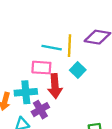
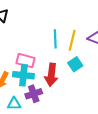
cyan line: (52, 48) -> (55, 39), turned 66
pink rectangle: (41, 68) -> (25, 61), moved

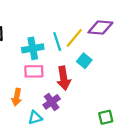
yellow line: (72, 40) -> (74, 38), turned 42
cyan cross: (23, 75) -> (33, 48), moved

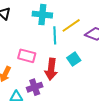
yellow line: (74, 38) -> (71, 25), moved
cyan cross: (33, 48) -> (42, 15), moved

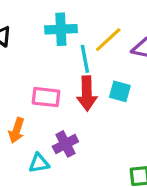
cyan square: (74, 59) -> (120, 91), turned -32
red arrow: (51, 69) -> (87, 93), moved

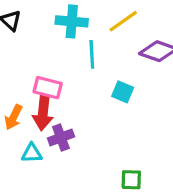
yellow line: (108, 40) -> (123, 21), moved
red arrow: (87, 93) -> (43, 113), moved

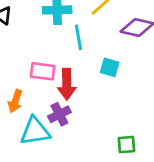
red arrow: (43, 113) -> (67, 84), moved
cyan triangle: (32, 153) -> (35, 131), size x1.6

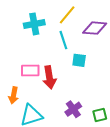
cyan line: (78, 37) -> (63, 40), moved
purple cross: (59, 114) -> (73, 109), moved

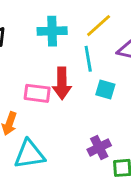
red arrow: (49, 77) -> (62, 83), moved
purple cross: (73, 109) -> (99, 147), moved

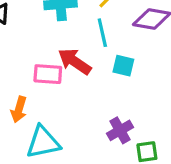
red arrow: (62, 83) -> (75, 62), turned 128

